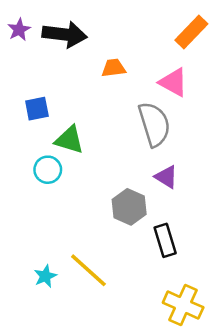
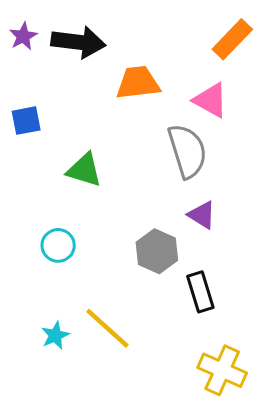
orange trapezoid: (114, 68) -> (138, 83), size x1.5
blue square: (37, 109) -> (26, 121), moved
cyan circle: (48, 170) -> (58, 245), moved

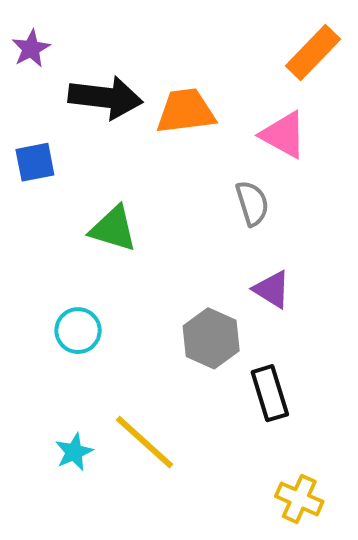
black arrow: (78, 42) -> (105, 98), moved
gray semicircle: (187, 151) -> (252, 203), size x0.6
yellow cross: (222, 370) -> (299, 499), size x0.7

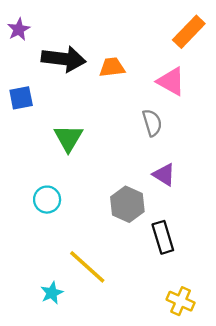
orange trapezoid: (186, 111) -> (112, 67), size x0.7
green triangle: (113, 229) -> (68, 138), turned 44
cyan star: (74, 452) -> (52, 293), moved

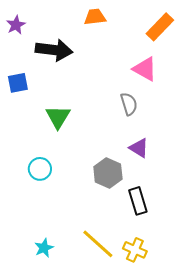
orange trapezoid: (112, 67) -> (95, 17), moved
yellow line: (87, 267) -> (98, 244), moved
yellow cross: (181, 301) -> (135, 250), moved

